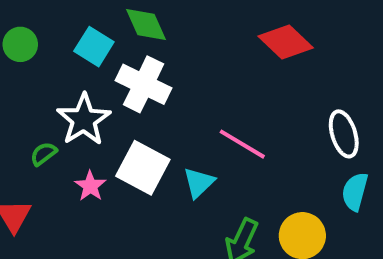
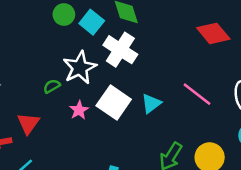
green circle: (20, 44) -> (64, 14), moved
pink line: (242, 144) -> (197, 94), moved
cyan triangle: (199, 183) -> (151, 103), moved

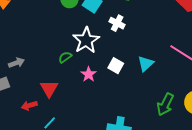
white cross: (120, 50) -> (117, 23), size x0.6
white square: (114, 102) -> (116, 66), size x0.6

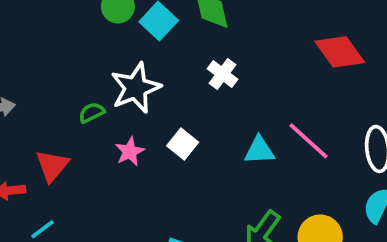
white cross: (117, 23) -> (223, 74), moved
cyan triangle: (146, 64) -> (259, 150), moved, turned 30

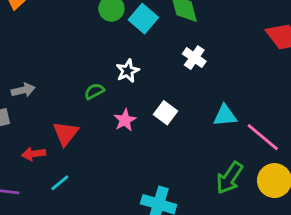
white star: (136, 88) -> (128, 71), size x0.6
pink line: (308, 141) -> (263, 137), moved

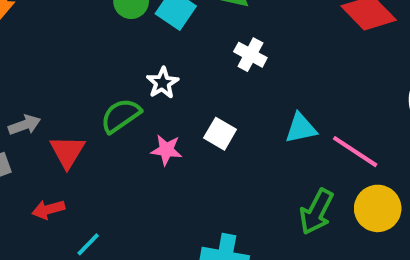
green semicircle: (94, 91) -> (121, 116), size x1.5
pink star: (125, 120) -> (166, 150), turned -30
red triangle: (65, 133) -> (67, 152), moved

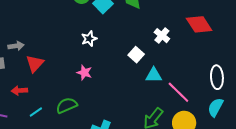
white cross: (250, 55) -> (162, 36), moved
green semicircle: (121, 116) -> (67, 105), moved
white square: (220, 134) -> (136, 55), moved

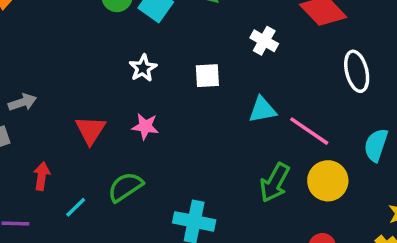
white square: (136, 55) -> (207, 76), moved, turned -35
red triangle: (35, 64) -> (91, 130), moved
white ellipse: (217, 77) -> (357, 71), moved
red arrow: (19, 91) -> (42, 176), turned 112

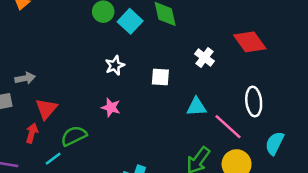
white ellipse: (357, 71) -> (254, 102), moved
red triangle: (91, 130) -> (46, 109), moved
green semicircle: (125, 187) -> (74, 136), moved

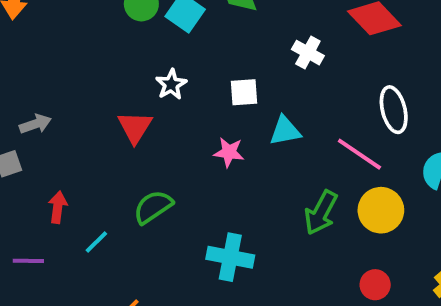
pink star: (111, 107) -> (229, 152), moved
cyan triangle: (196, 107) -> (285, 131), moved
red triangle: (46, 109) -> (135, 127), moved
green semicircle: (74, 136) -> (153, 207), moved

